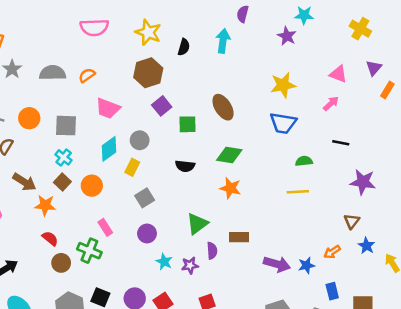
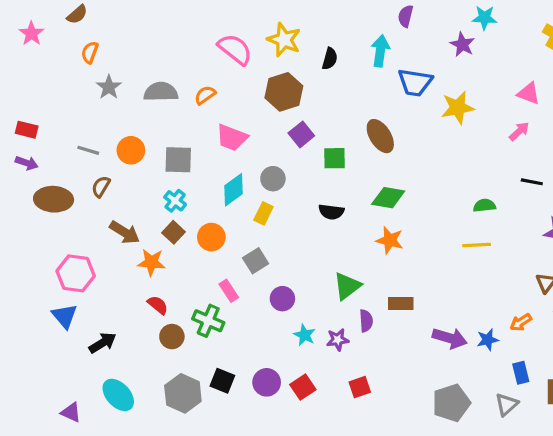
pink semicircle: (94, 27) -> (235, 49), moved, turned -140
blue trapezoid: (283, 123) -> (415, 82), moved
gray square: (145, 198) -> (256, 261), moved

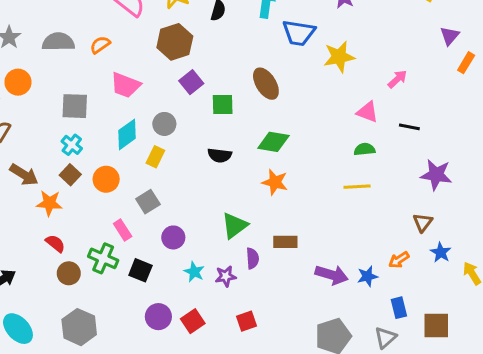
pink triangle: (529, 93) -> (367, 112), moved
orange circle: (131, 150) -> (18, 82), moved
black square: (222, 381) -> (140, 270), moved

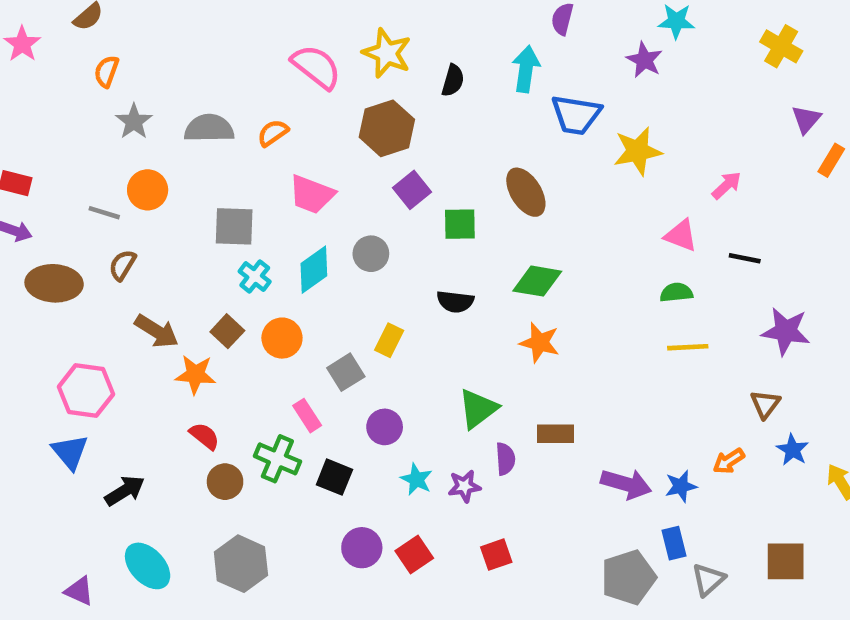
cyan cross: (72, 145) -> (255, 276), moved
yellow rectangle: (155, 157) -> (389, 340), moved
yellow line: (357, 187) -> (688, 347), moved
blue rectangle: (399, 308) -> (674, 543), moved

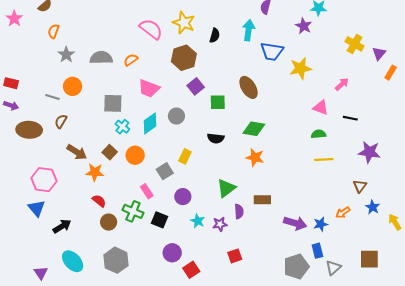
yellow cross: (781, 46) -> (355, 44), moved
red square: (414, 555) -> (191, 270), moved
purple triangle: (79, 591) -> (41, 273), turned 32

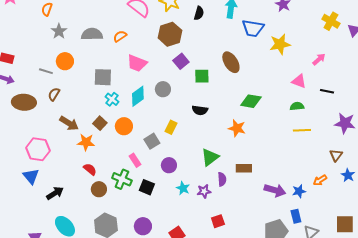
green diamond: (254, 129) -> (251, 101), moved
purple circle: (172, 253) -> (143, 226), moved

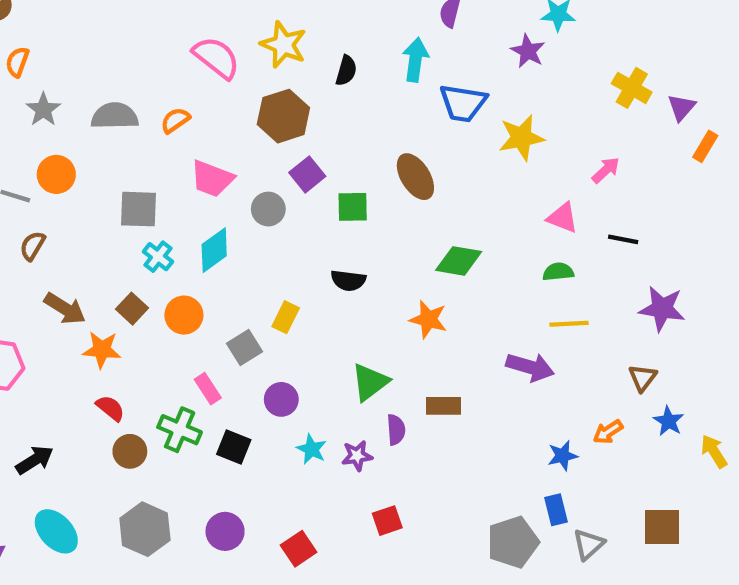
gray circle: (163, 89) -> (268, 209), moved
purple arrow: (275, 190) -> (530, 367), moved

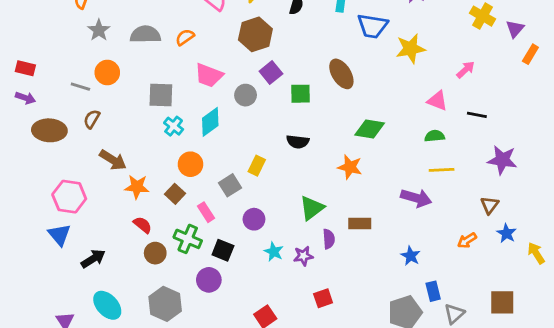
brown square: (132, 309) -> (175, 194), moved
blue star: (563, 456) -> (411, 256), moved, turned -30
purple circle: (225, 531) -> (209, 280), moved

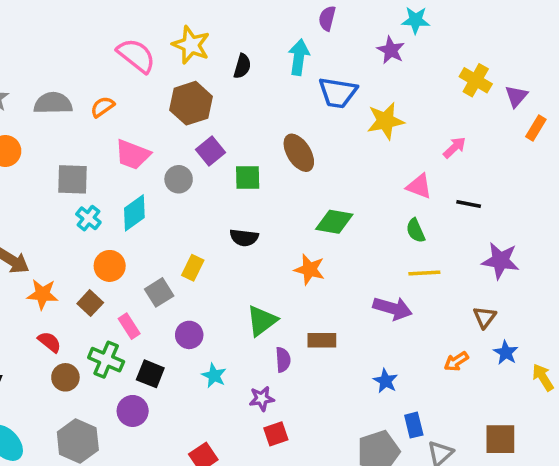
green semicircle: (435, 136) -> (416, 231), turned -108
purple star: (303, 256) -> (262, 399), moved

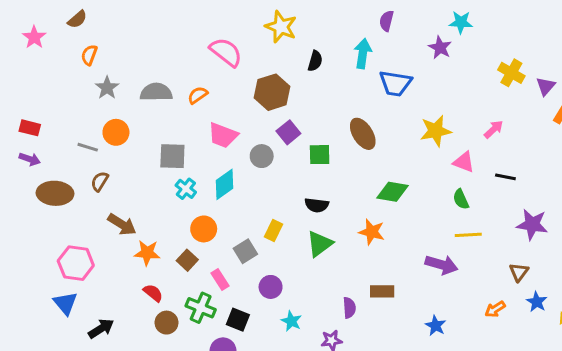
yellow star: (191, 45) -> (281, 27), moved
yellow star: (385, 121) -> (436, 131), moved
green triangle: (262, 321) -> (320, 244), moved

